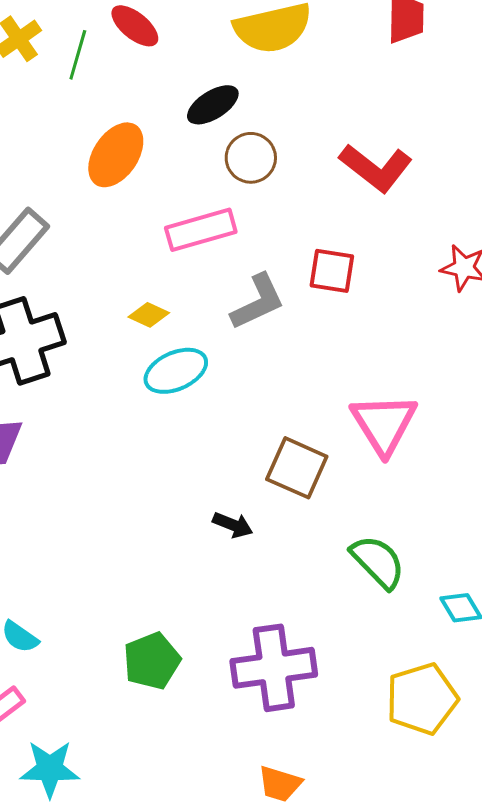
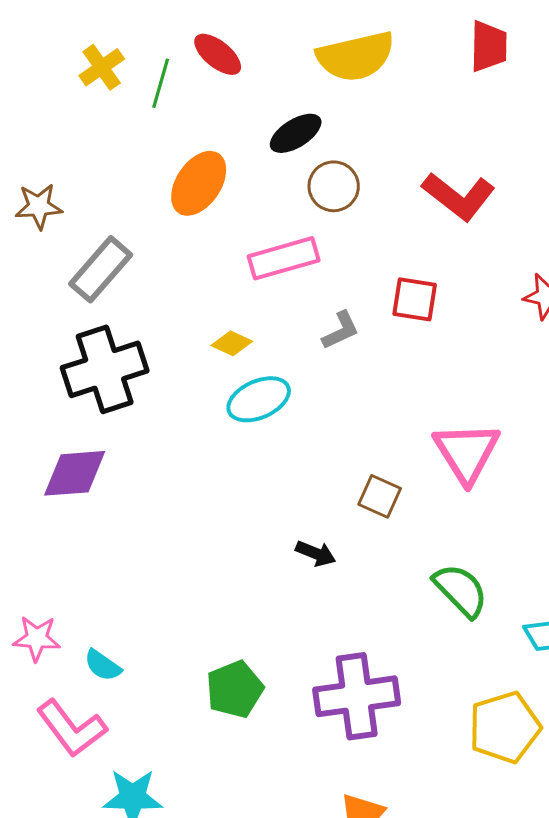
gray L-shape: (258, 302) -> (341, 330), size x0.7
brown square: (297, 468) -> (380, 496), size x0.7

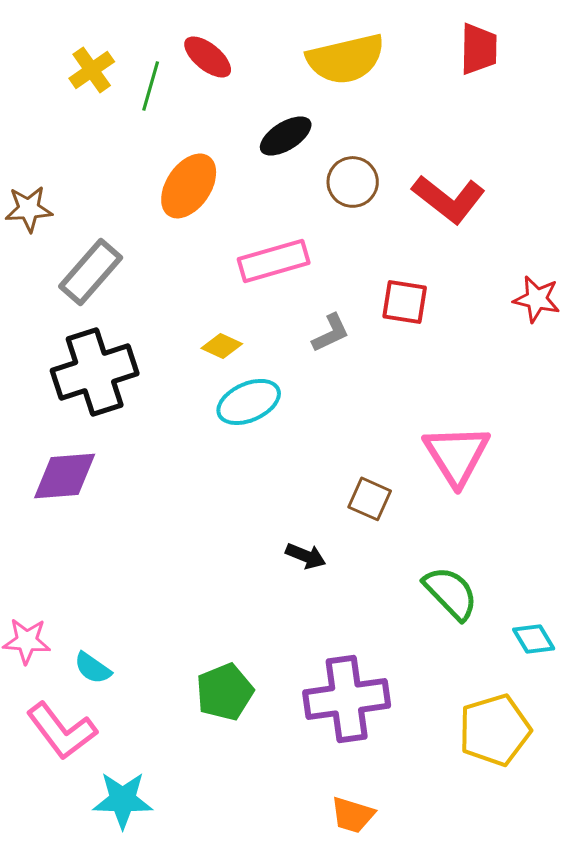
brown circle: (334, 186) -> (353, 182), moved

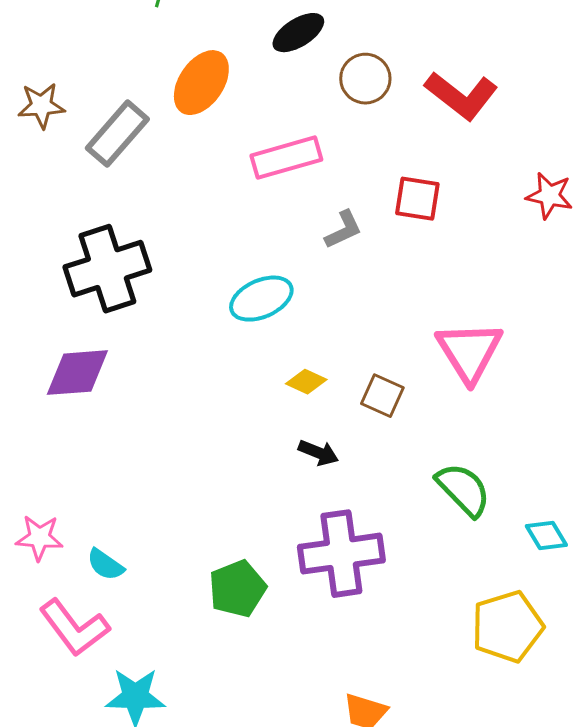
gray rectangle: (91, 272) -> (117, 134), moved
yellow diamond: (222, 346) -> (306, 382), moved
purple cross: (347, 699) -> (341, 554), moved

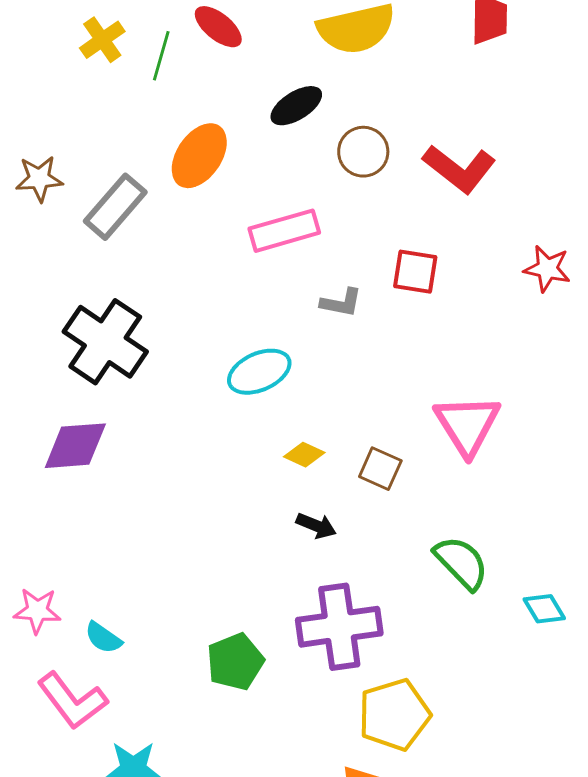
gray L-shape: (343, 230) -> (341, 303), turned 36
black cross: (107, 269) -> (105, 342), turned -38
yellow pentagon: (507, 627) -> (394, 715), moved

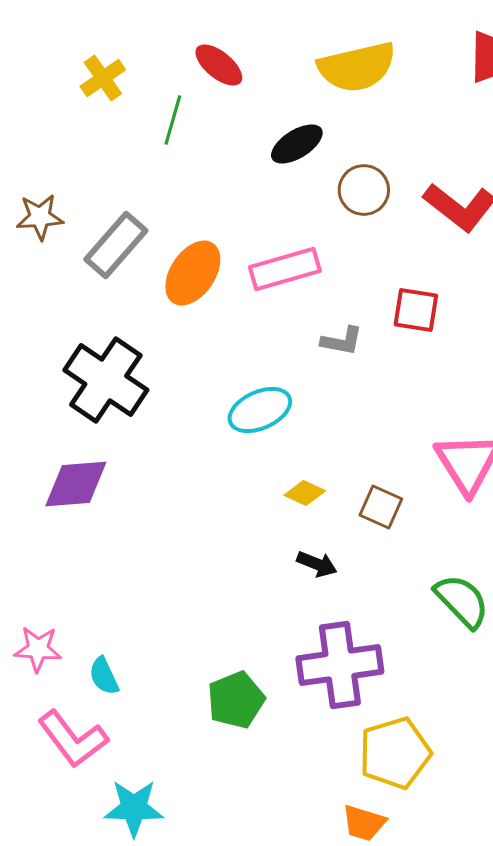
green line: (161, 56) -> (173, 120), moved
orange ellipse: (199, 156) -> (193, 273), moved
cyan semicircle: (103, 638) -> (104, 676), turned 30

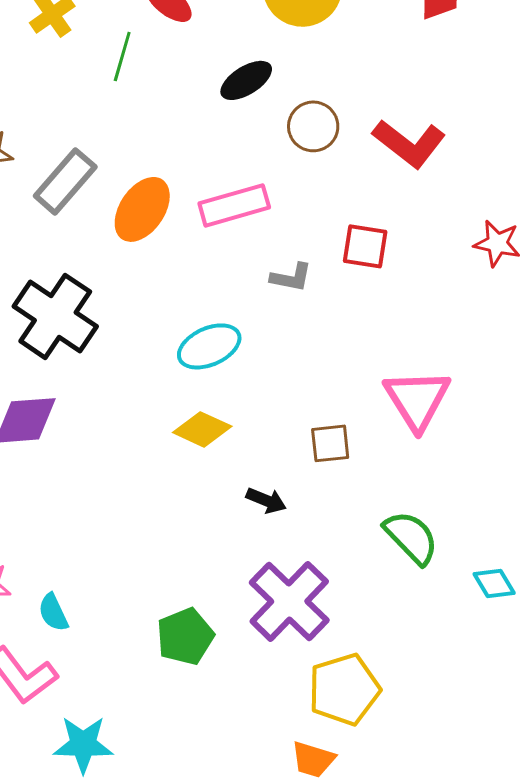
yellow diamond: (305, 493) -> (202, 429), moved, size x1.4
brown square: (381, 507) -> (330, 443), turned -30
purple cross: (340, 665) -> (289, 601), turned -38

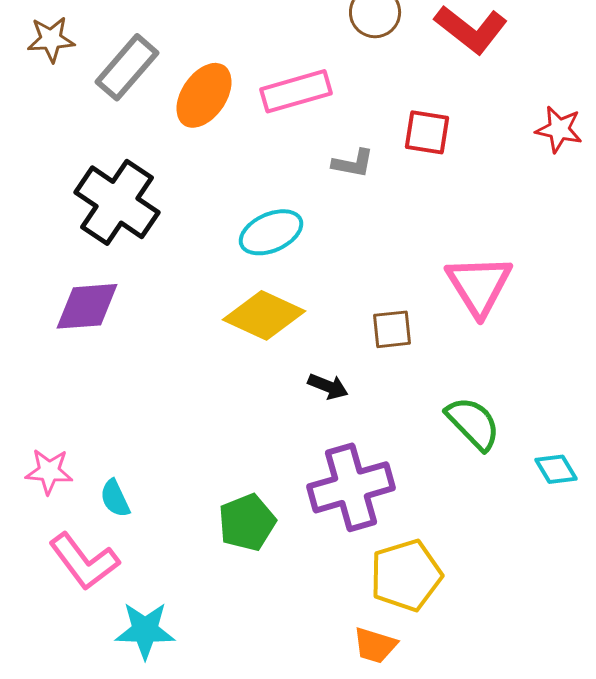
yellow diamond: (202, 429) -> (264, 315), size x1.4
purple cross: (289, 601) -> (351, 487), turned 30

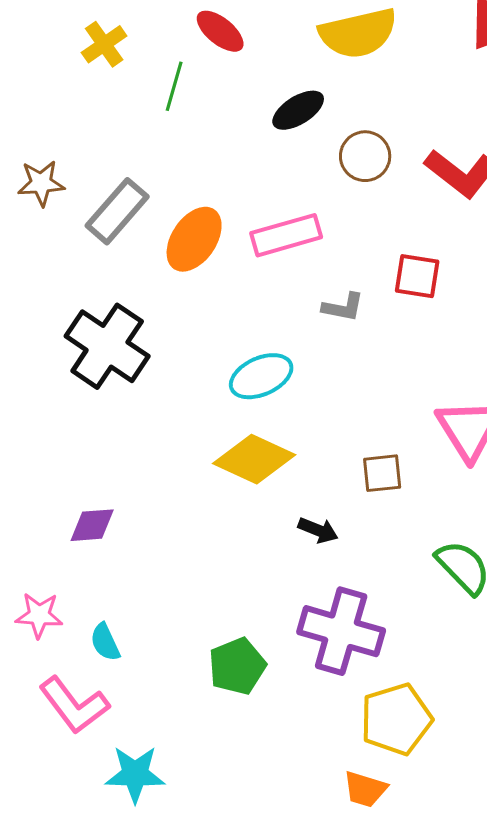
purple diamond: (87, 306) -> (92, 525), moved, size x0.7
purple cross: (351, 487) -> (341, 631), turned 32

